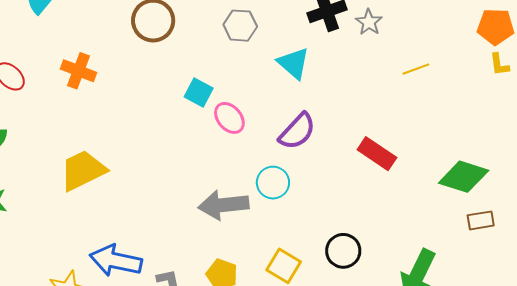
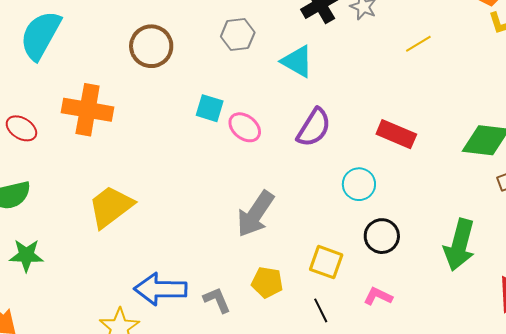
orange cross: (78, 71) -> (88, 110), size x1.4
cyan circle: (273, 183) -> (359, 184), moved
gray arrow: (223, 205) -> (255, 214), turned -39

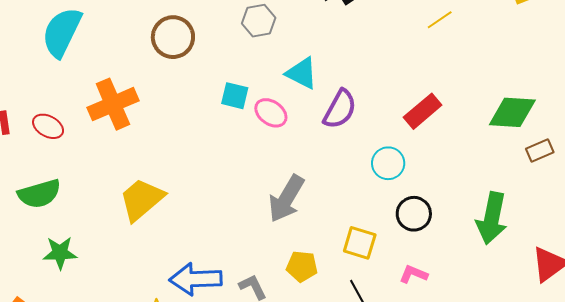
cyan triangle: (297, 61) -> (302, 73), moved
orange cross: (88, 110) -> (113, 104), turned -30
red rectangle: (396, 134) -> (423, 111), turned -60

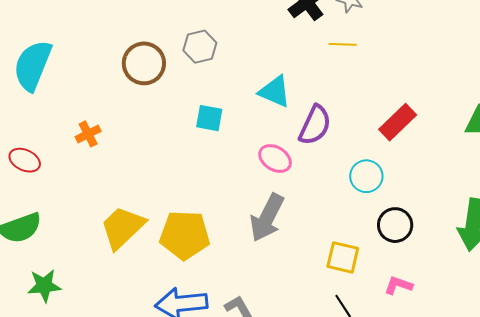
yellow line: (440, 20) -> (343, 44), moved, turned 40
gray hexagon: (259, 21) -> (200, 47), moved
orange cross: (113, 104) -> (88, 134), size x0.5
pink ellipse: (271, 113) -> (275, 158), moved
yellow pentagon: (302, 266) -> (185, 235), moved, size x1.6

